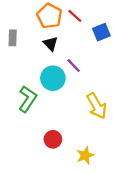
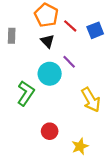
red line: (75, 16) -> (70, 26), moved

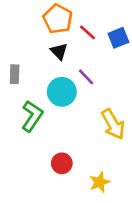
gray rectangle: (12, 36) -> (15, 74), moved

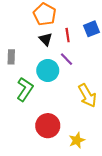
red line: (87, 32) -> (68, 35), moved, turned 40
red circle: (62, 163) -> (48, 126), size x1.5

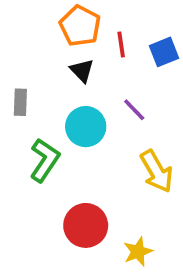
red line: (68, 35) -> (121, 44), moved
purple line: (66, 59) -> (134, 110), moved

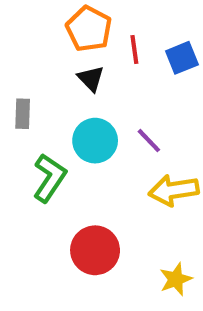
purple line: (134, 110) -> (149, 141), moved
yellow arrow: (157, 171) -> (174, 190), turned 111
yellow star: (138, 252) -> (176, 279), moved

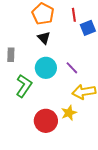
red line: (134, 50) -> (74, 15), moved
yellow star: (176, 279) -> (69, 113), moved

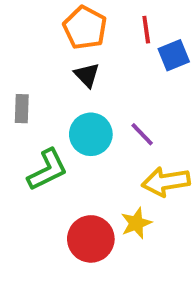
green L-shape: (24, 86) -> (47, 170), turned 30

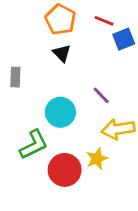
red line: (146, 30) -> (104, 21), turned -60
cyan circle: (91, 134) -> (60, 112), moved
green L-shape: (47, 170) -> (34, 145), moved

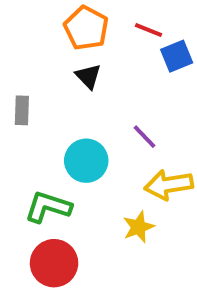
green L-shape: (34, 145) -> (48, 207), turned -136
red circle: (65, 170) -> (54, 263), moved

